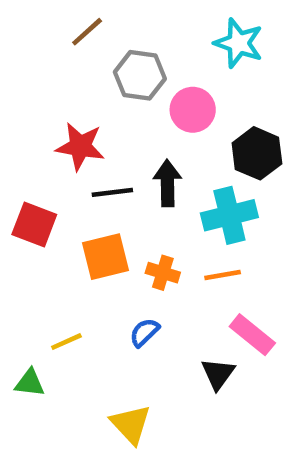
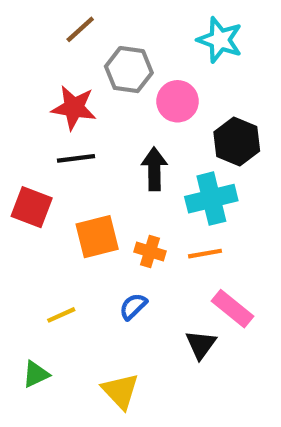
red star: (80, 146) -> (74, 108), moved
black line: (112, 192) -> (76, 158), moved
green triangle: (30, 383) -> (36, 374), moved, turned -32

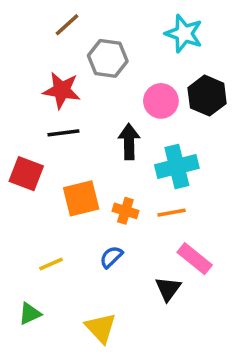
pink circle: (178, 101) -> (161, 101), moved
black hexagon: (237, 141) -> (207, 96), moved

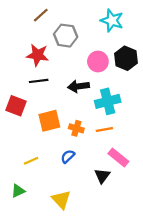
black arrow: (129, 142) -> (79, 86), turned -96

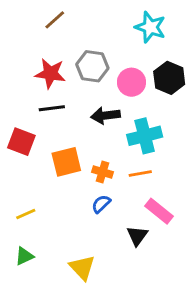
gray hexagon: (66, 36) -> (92, 66), moved
blue semicircle: (68, 156) -> (101, 204), moved
yellow line: (31, 161) -> (26, 214), moved

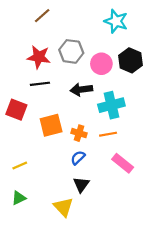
black triangle: (137, 236) -> (81, 185), moved

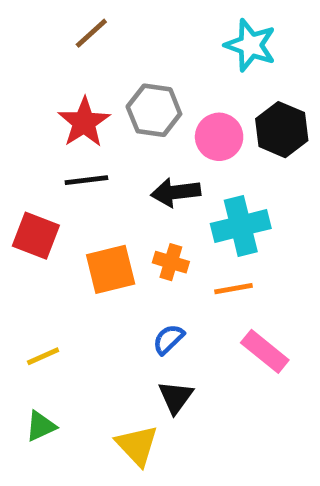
red star: (39, 57) -> (84, 122), turned 30
orange cross: (79, 133) -> (171, 262), moved

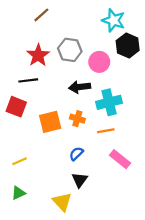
black hexagon: (282, 130) -> (128, 45), moved
black line: (86, 180) -> (28, 80), moved

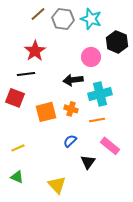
cyan star: (113, 20) -> (91, 19), moved
gray hexagon: (70, 50) -> (63, 19), moved
black triangle: (80, 180) -> (88, 162), moved
green triangle: (18, 193) -> (17, 177), turned 48

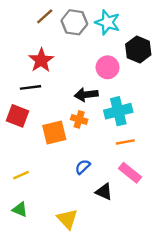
orange cross: (71, 109) -> (79, 119), moved
orange line: (97, 120) -> (125, 142), moved
black triangle: (88, 162) -> (104, 192), turned -42

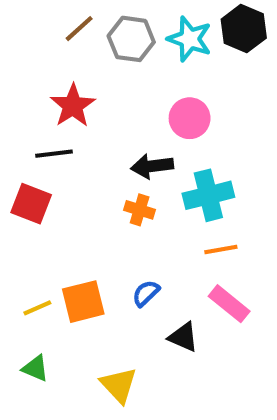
black hexagon: (138, 50) -> (244, 29), moved
orange square: (54, 132) -> (83, 302), moved

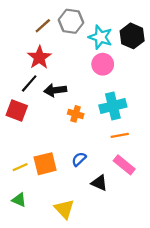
brown line: (79, 29) -> (43, 26), moved
black hexagon: (244, 29) -> (132, 36), moved
cyan star: (190, 39) -> (100, 37), moved
black line: (54, 154) -> (29, 83), turned -42
black arrow: (152, 166) -> (55, 90), moved

